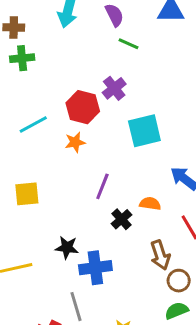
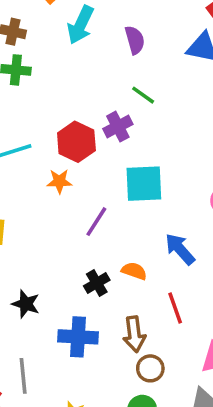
green line: (129, 44) -> (143, 95), moved
purple line: (102, 186) -> (96, 222), moved
blue cross: (95, 268) -> (78, 337), moved

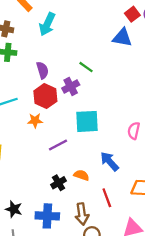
purple semicircle: (135, 40) -> (42, 70), moved
purple line: (96, 222) -> (58, 145), turned 30
black star: (26, 304) -> (14, 209), moved

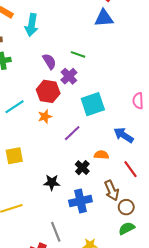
purple semicircle: (42, 70) -> (49, 61), moved
black star: (14, 209) -> (52, 182), moved

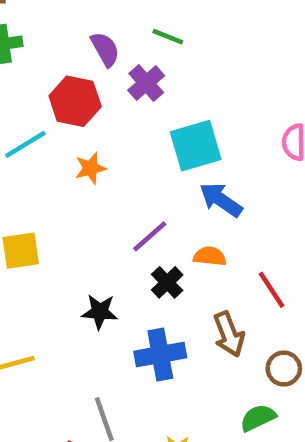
red hexagon: (48, 91) -> (75, 101), moved
purple line: (72, 133) -> (150, 236), moved
blue arrow: (124, 135) -> (221, 200), moved
brown circle: (126, 207) -> (284, 369), moved

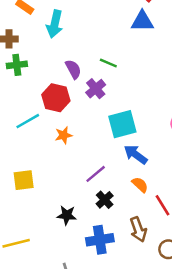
orange semicircle: (210, 256) -> (140, 185), moved, turned 36

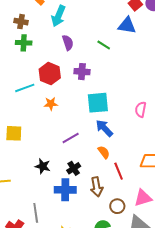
green line: (108, 63) -> (104, 45), moved
purple semicircle: (73, 69) -> (68, 43), moved
purple cross: (96, 89) -> (82, 72), turned 35
black cross: (105, 200) -> (74, 168), moved

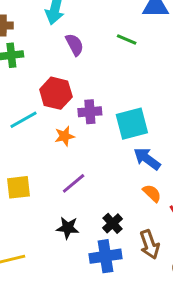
purple cross: (82, 72) -> (90, 112), moved
purple line: (71, 138) -> (74, 183), moved

